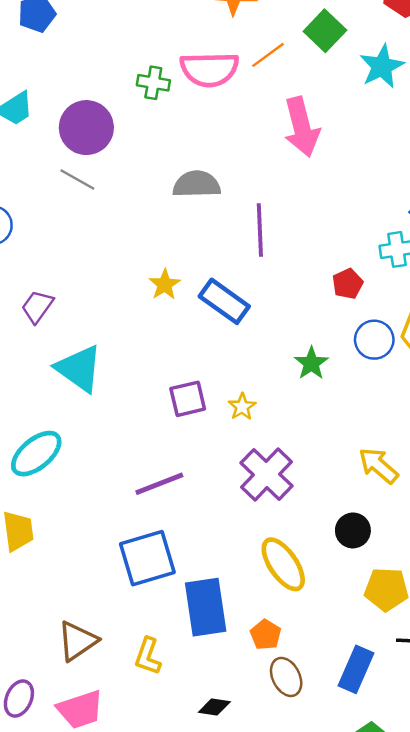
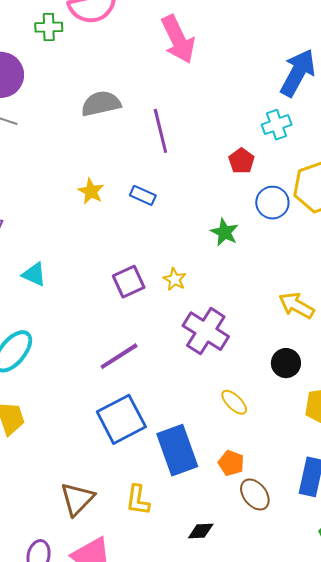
blue rectangle: (224, 301) -> (143, 195), size x0.6
cyan triangle: (79, 369) -> (34, 274), size x0.6
yellow ellipse: (283, 564) -> (234, 402), size x0.6

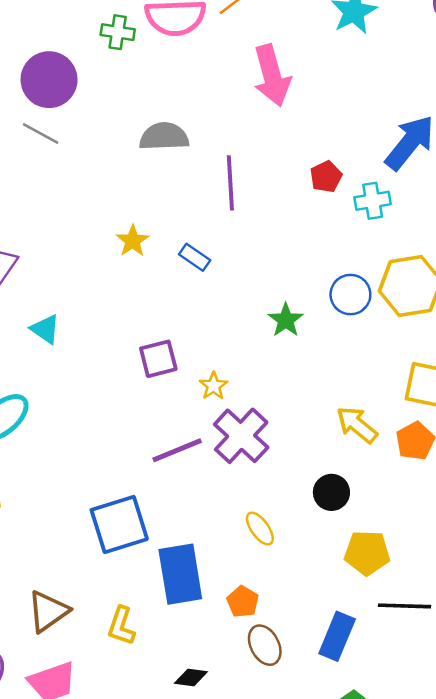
red pentagon: (241, 161) -> (326, 177), moved
yellow star: (175, 279) -> (213, 386), moved
purple line: (119, 356) -> (177, 450), moved

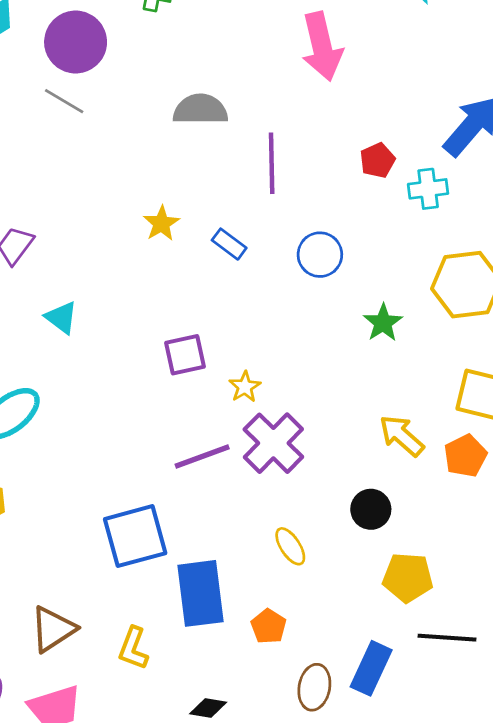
blue circle: (350, 295) -> (320, 255), moved
green star: (286, 320) -> (383, 323), moved
brown ellipse: (265, 645) -> (314, 687), moved, turned 36

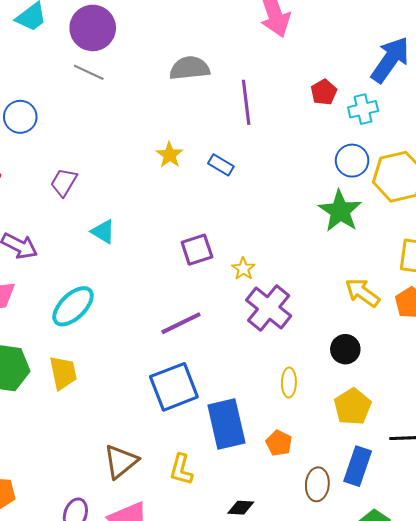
blue circle: (320, 255) -> (352, 161), moved
green star: (383, 323) -> (340, 211), size x1.5
purple line: (202, 456) -> (181, 323), moved
yellow ellipse: (290, 546) -> (289, 383), turned 40
yellow pentagon: (408, 577) -> (352, 407), moved, turned -30

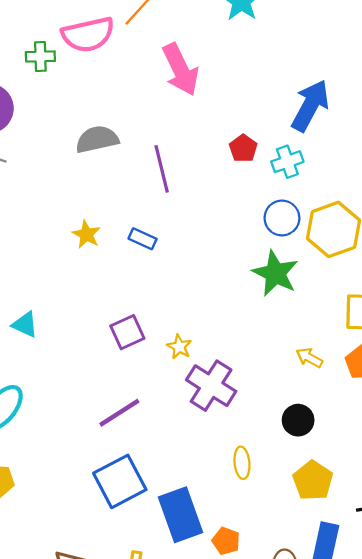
yellow arrow: (362, 293) -> (309, 358), size x0.7
orange pentagon: (279, 443) -> (226, 541), moved

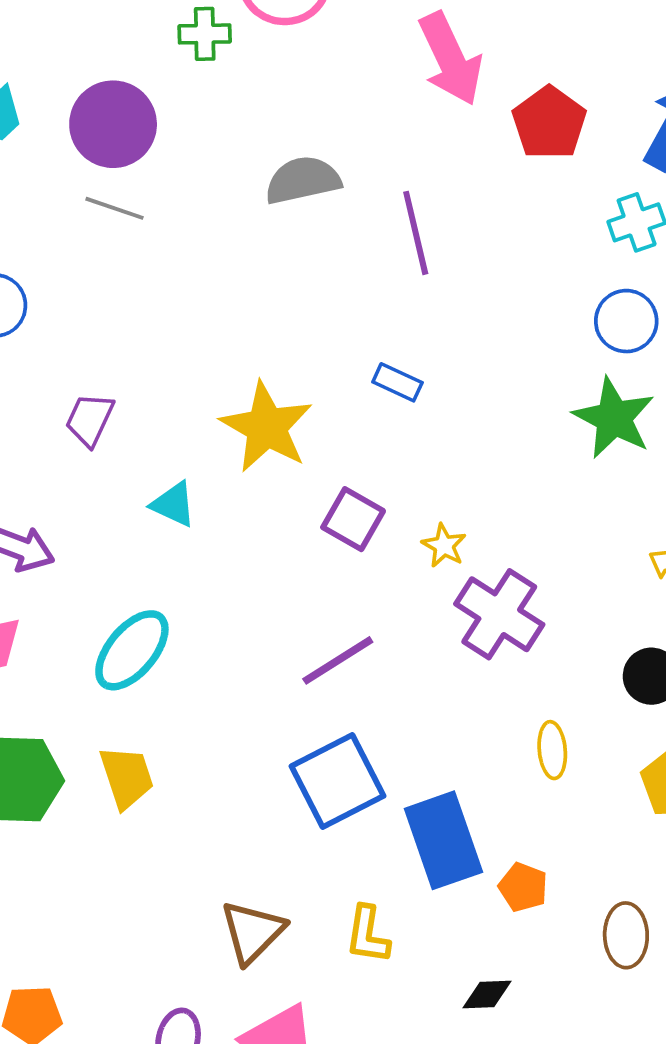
red pentagon: (243, 148) -> (549, 123), moved, size x1.5
yellow star: (86, 234) -> (267, 427), moved, size x1.8
blue rectangle: (143, 239) -> (397, 382), moved
purple square: (127, 332) -> (353, 519), turned -36

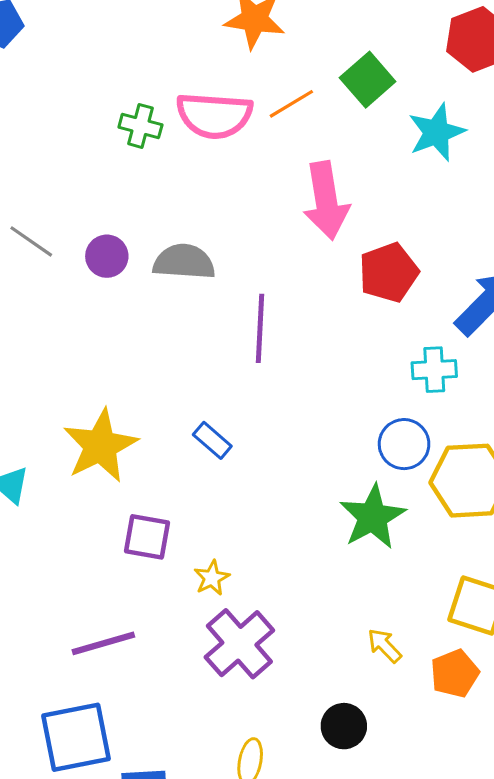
purple circle: (113, 124) -> (107, 256), moved, size x0.6
purple square: (353, 519) -> (147, 537), turned -36

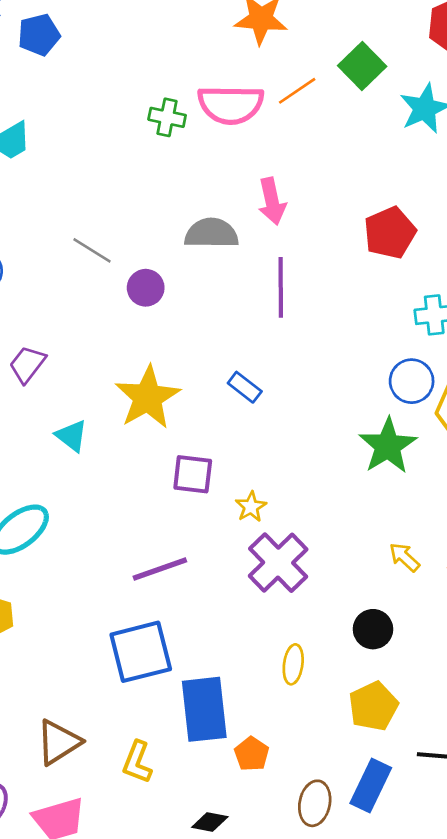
pink arrow: (326, 201) -> (272, 201), moved, size x0.7
gray line: (31, 241) -> (92, 250), moved
purple circle: (107, 256) -> (146, 288), moved

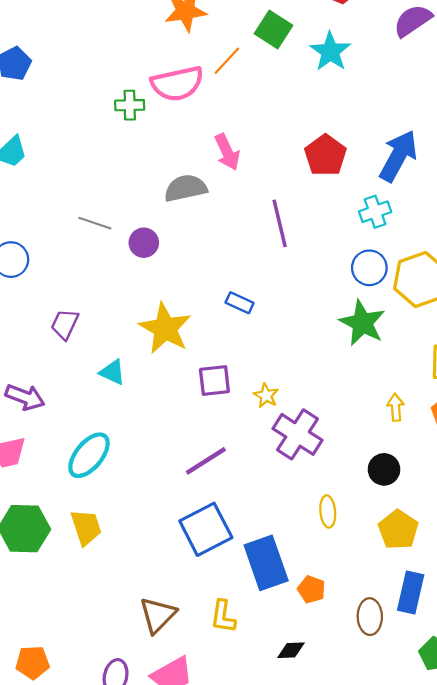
purple line: (281, 287) -> (280, 223), moved
yellow arrow: (404, 557) -> (396, 407), turned 56

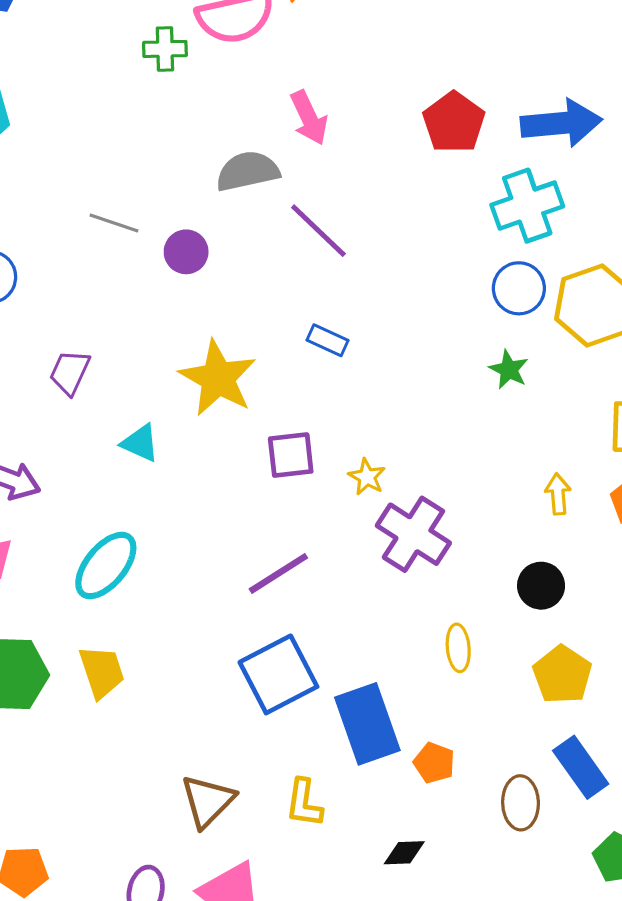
blue arrow: (398, 156) -> (561, 123), turned 56
cyan cross: (375, 212) -> (527, 206), size x1.5
purple line: (280, 223) -> (318, 231), moved, turned -33
green star: (362, 323) -> (509, 370), size x0.6
blue rectangle: (411, 593) -> (581, 767), turned -48

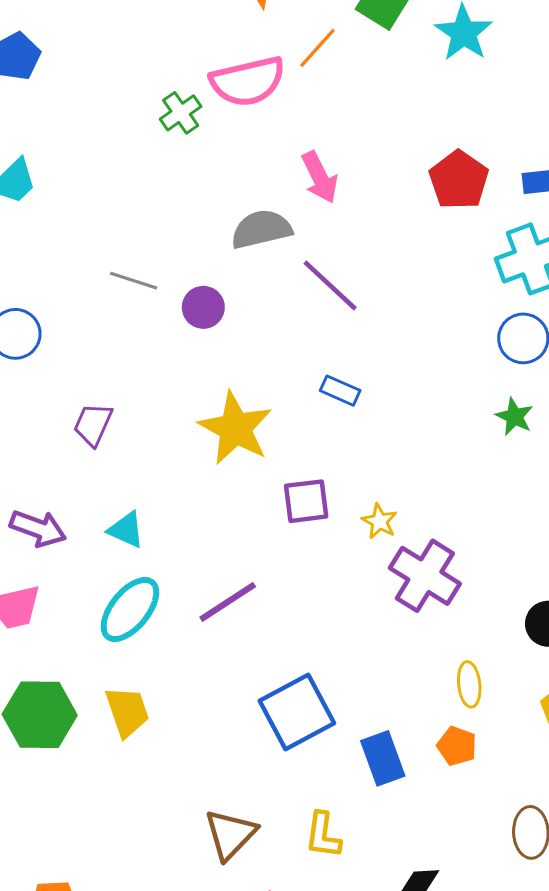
green cross: (165, 49) -> (181, 113), turned -33
cyan triangle: (140, 443) -> (126, 530), moved
purple line: (278, 573) -> (228, 602), moved
blue rectangle: (367, 724) -> (383, 758), size x0.7
orange pentagon: (434, 763) -> (457, 746), moved

